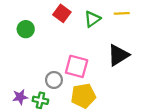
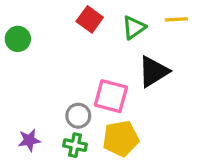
green circle: (26, 29) -> (18, 39), moved
black triangle: (118, 55) -> (153, 72), moved
green cross: (40, 100) -> (75, 145), moved

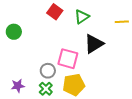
yellow line: (176, 19) -> (122, 22), moved
green circle: (18, 39) -> (14, 32), moved
green cross: (75, 145) -> (46, 89), turned 32

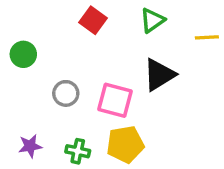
green triangle: (82, 17) -> (152, 20), moved
gray circle: (48, 71) -> (66, 93), moved
green cross: (46, 89) -> (78, 151), turned -32

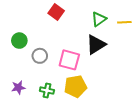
green triangle: (152, 20) -> (99, 19), moved
green circle: (23, 54) -> (19, 41), moved

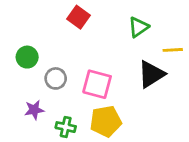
yellow line: (124, 22) -> (173, 50), moved
black triangle: (96, 45) -> (151, 74), moved
purple star: (18, 87) -> (34, 110), moved

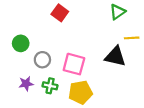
green triangle: (138, 27) -> (117, 12), moved
black triangle: (151, 74) -> (115, 56), turned 45
green cross: (66, 127) -> (50, 86), moved

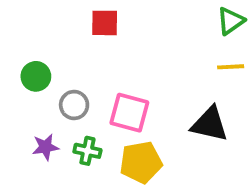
green triangle: (117, 12) -> (231, 21), moved
red square: (60, 13) -> (105, 23), turned -35
black triangle: (115, 56) -> (210, 124), moved

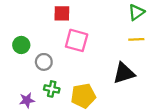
pink square: (129, 113) -> (77, 40), moved
black triangle: (210, 124) -> (124, 73), turned -30
purple star: (45, 147) -> (27, 100), moved

